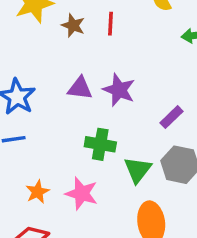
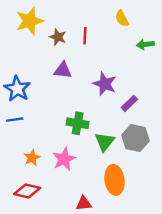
purple triangle: (80, 88) -> (63, 70), moved
purple star: (119, 90) -> (105, 84), moved
pink star: (82, 194) -> (64, 159), turned 30

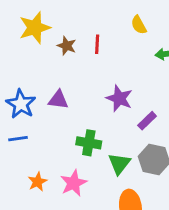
purple triangle: (63, 70) -> (58, 100), moved

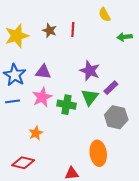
yellow star: (35, 28) -> (17, 36), moved
green triangle: (119, 164) -> (90, 97), moved
orange star: (37, 182) -> (36, 133), moved
pink star: (74, 183) -> (42, 97), moved

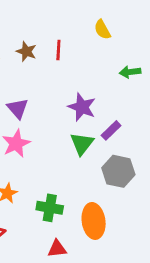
green arrow: (125, 37) -> (130, 72), moved
purple triangle: (43, 72) -> (18, 108), turned 42
green cross: (66, 105) -> (50, 208), moved

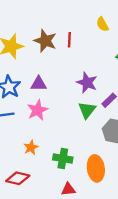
brown star: (26, 52) -> (45, 41), size x1.5
purple triangle: (18, 108) -> (39, 84), turned -49

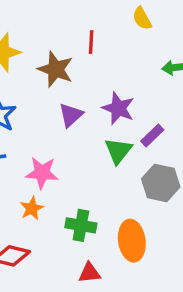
brown star: (45, 41) -> (55, 69), moved
purple triangle: (39, 84) -> (71, 115), moved, turned -42
pink star: (38, 110) -> (42, 173), moved, turned 30

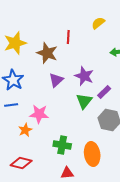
yellow semicircle: (142, 18) -> (98, 23), turned 80
orange star: (32, 208) -> (25, 130), moved

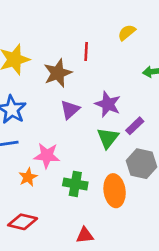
brown star: (47, 53) -> (58, 73), turned 30
green cross: (62, 145) -> (75, 184), moved
orange ellipse: (92, 154) -> (115, 191), moved

